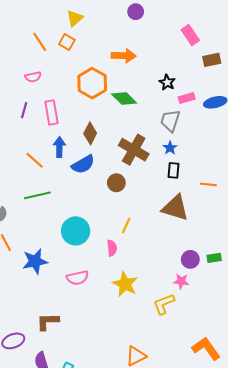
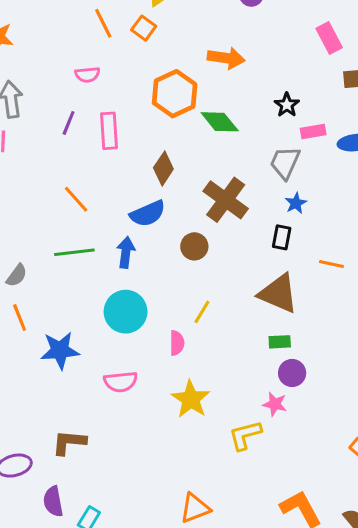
blue arrow: (59, 147) -> (126, 252), moved
blue star: (170, 148) -> (296, 203), moved
green rectangle: (214, 258) -> (280, 342), moved

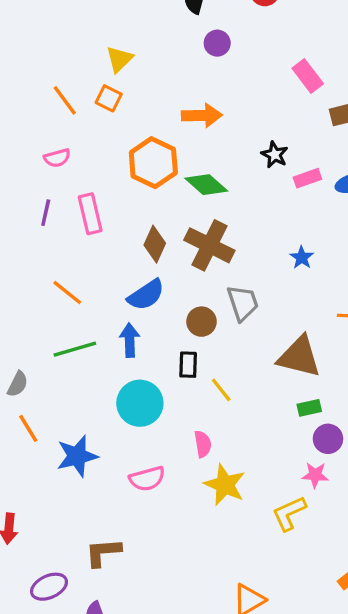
gray trapezoid: (285, 163) -> (243, 303), moved, turned 147
brown cross: (226, 200) -> (209, 245), moved
black rectangle: (282, 237) -> (188, 365), moved
yellow line: (202, 312) -> (221, 390), turned -60
pink semicircle: (177, 343) -> (203, 444), moved

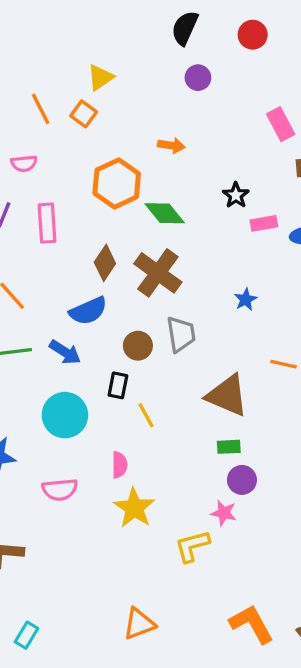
orange arrow: (202, 115) -> (171, 145), size x0.7
blue arrow: (130, 340) -> (65, 352), turned 116

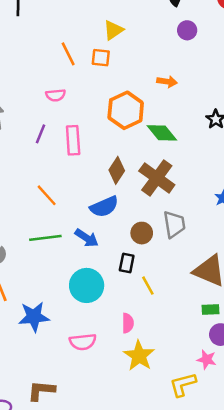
orange square: (84, 114) -> (101, 58), turned -30

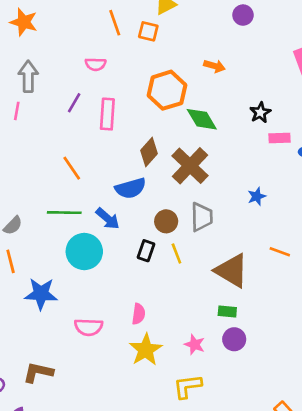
cyan circle: (87, 285) -> (84, 252), moved
yellow line: (148, 286) -> (176, 254), moved
pink star: (207, 360) -> (195, 344), moved

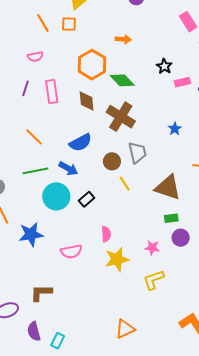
brown diamond: (149, 152) -> (87, 101), moved, turned -35
black rectangle: (146, 251) -> (87, 199), moved, turned 42
yellow star: (146, 350) -> (117, 259), turned 30

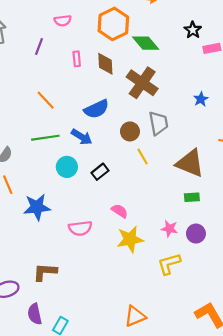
pink semicircle: (35, 57) -> (63, 21), moved
pink rectangle: (52, 91) -> (77, 59), moved, size x0.6
cyan circle: (56, 196) -> (67, 167), size x0.7
pink semicircle: (106, 234) -> (120, 211), turned -56
purple circle: (181, 238) -> (196, 234), moved

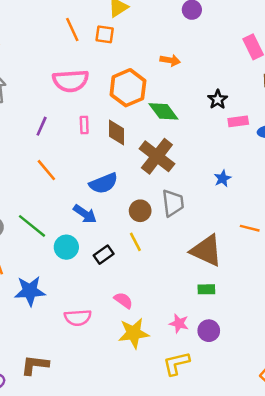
pink semicircle: (63, 21) -> (71, 81), size x1.8
purple line: (39, 46) -> (42, 126), moved
green line: (45, 138) -> (32, 226), moved, turned 44
yellow line: (143, 157) -> (135, 242), moved

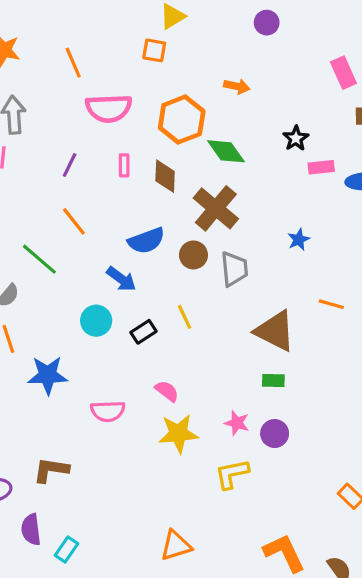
orange line: (72, 30) -> (73, 63), moved
brown circle: (140, 211) -> (193, 255), moved
green line: (32, 226) -> (39, 259), moved

